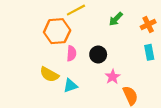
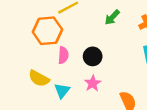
pink star: (113, 77) -> (93, 83), moved
cyan triangle: (70, 86) -> (62, 91), turned -32

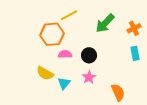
green arrow: (112, 17) -> (105, 23), size x1.5
pink semicircle: (63, 55) -> (65, 54), turned -96

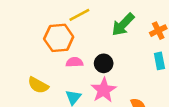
yellow semicircle: (45, 73) -> (38, 85), moved
pink star: (89, 77) -> (104, 90), size x1.5

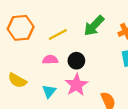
yellow line: (79, 15) -> (58, 34), moved
orange hexagon: (59, 38) -> (21, 28), moved

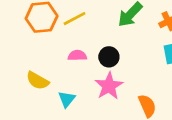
yellow line: (58, 34) -> (75, 19), moved
cyan triangle: (49, 91) -> (67, 99), moved

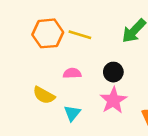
yellow line: (75, 19) -> (80, 35), turned 45
pink semicircle: (77, 56) -> (72, 73), moved

